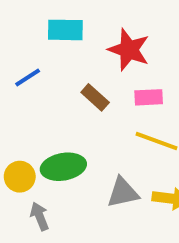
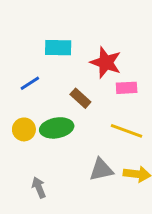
pink rectangle: (149, 97) -> (127, 88), moved
green ellipse: (63, 167) -> (57, 128), moved
yellow circle: (20, 177) -> (24, 129), moved

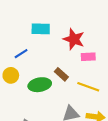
brown rectangle: (80, 98) -> (61, 74), moved
yellow circle: (24, 129) -> (11, 75), moved

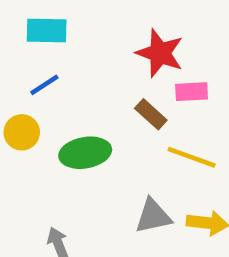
cyan rectangle: (41, 29) -> (47, 30), moved
brown rectangle: (61, 74) -> (151, 114), moved

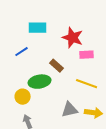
cyan rectangle: (47, 30) -> (38, 28), moved
brown rectangle: (151, 114) -> (57, 66), moved
yellow circle: (22, 132) -> (23, 97), moved

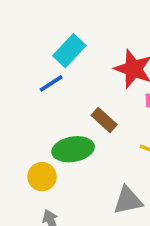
cyan rectangle: (38, 28) -> (69, 51), turned -48
blue line: (22, 52) -> (51, 83), moved

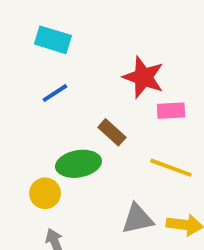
cyan rectangle: (69, 51) -> (53, 40), moved, turned 64

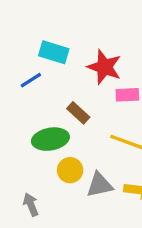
cyan rectangle: (53, 40) -> (54, 52), moved
yellow circle: (45, 193) -> (70, 170), moved

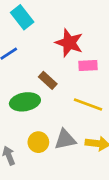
cyan rectangle: (54, 52) -> (22, 17), moved, turned 35
yellow circle: (70, 170) -> (38, 142), moved

